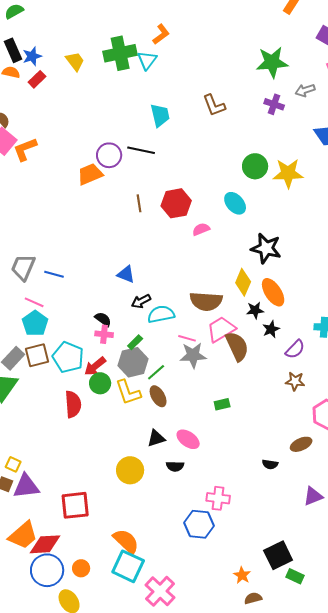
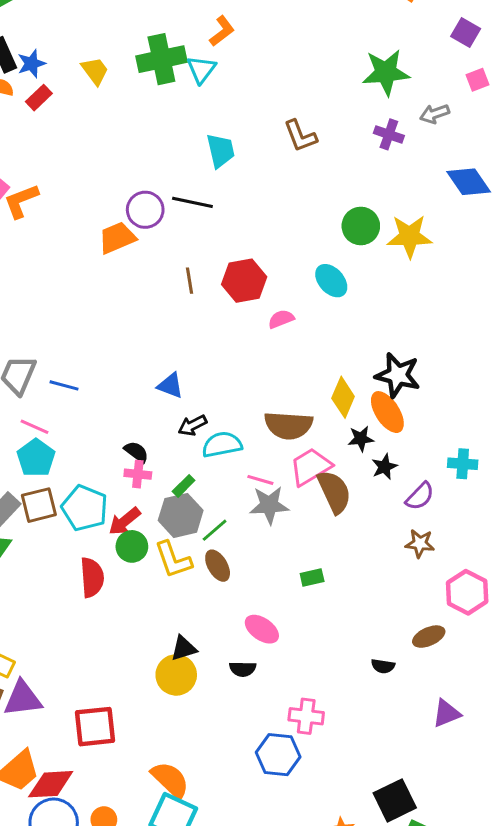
black star: (266, 248) -> (398, 375), moved
black triangle: (156, 438) -> (184, 648), moved

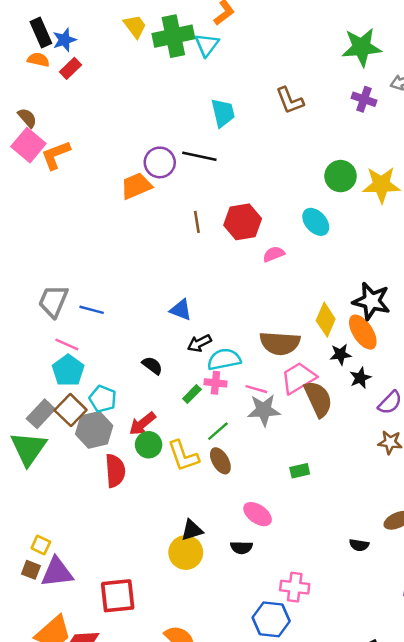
yellow trapezoid: (95, 71) -> (135, 26), moved
pink cross: (138, 474) -> (215, 383), moved
brown square: (39, 505) -> (71, 410), turned -32
cyan pentagon: (85, 508) -> (103, 399), moved, size x0.7
gray hexagon: (181, 515) -> (94, 430), moved

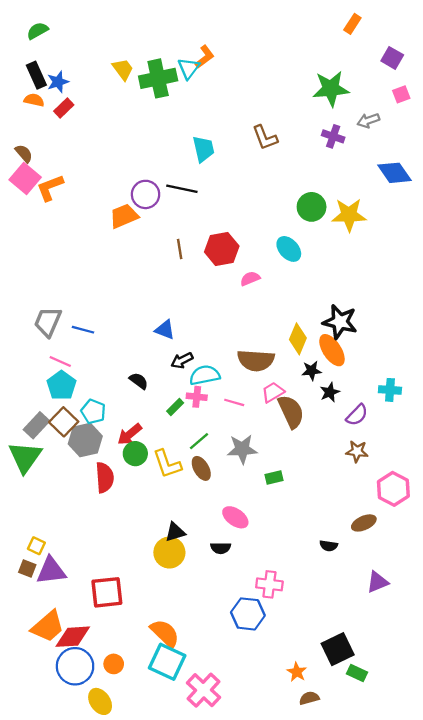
cyan triangle: (207, 45) -> (189, 68), moved
pink trapezoid: (298, 378) -> (273, 392), size x0.7
gray star: (264, 410) -> (242, 449), moved

